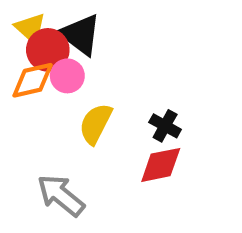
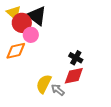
orange diamond: (33, 80) -> (16, 51), moved
yellow semicircle: (96, 124) -> (44, 84), moved
gray arrow: (61, 195) -> (58, 90), moved, size x0.6

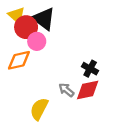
yellow semicircle: (44, 84) -> (39, 109), moved
gray arrow: (58, 90) -> (66, 90), moved

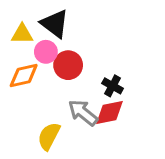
yellow triangle: (17, 15) -> (22, 34), moved, turned -42
red circle: (26, 27) -> (68, 65), moved
gray arrow: (66, 90) -> (83, 113), size x1.5

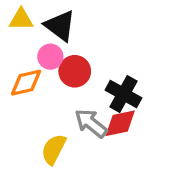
yellow triangle: (22, 34) -> (21, 19), moved
black cross: (113, 86) -> (123, 94), size x1.5

